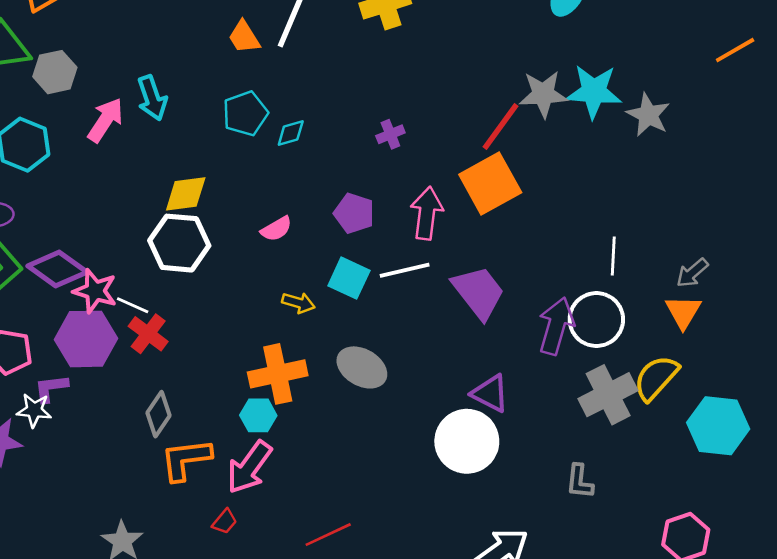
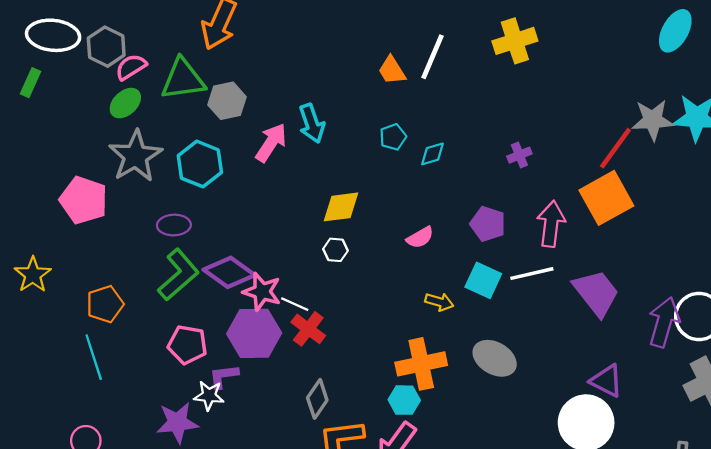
cyan pentagon: (245, 114) -> (393, 137), size x0.7
white hexagon: (179, 243) -> (335, 250), size x0.5

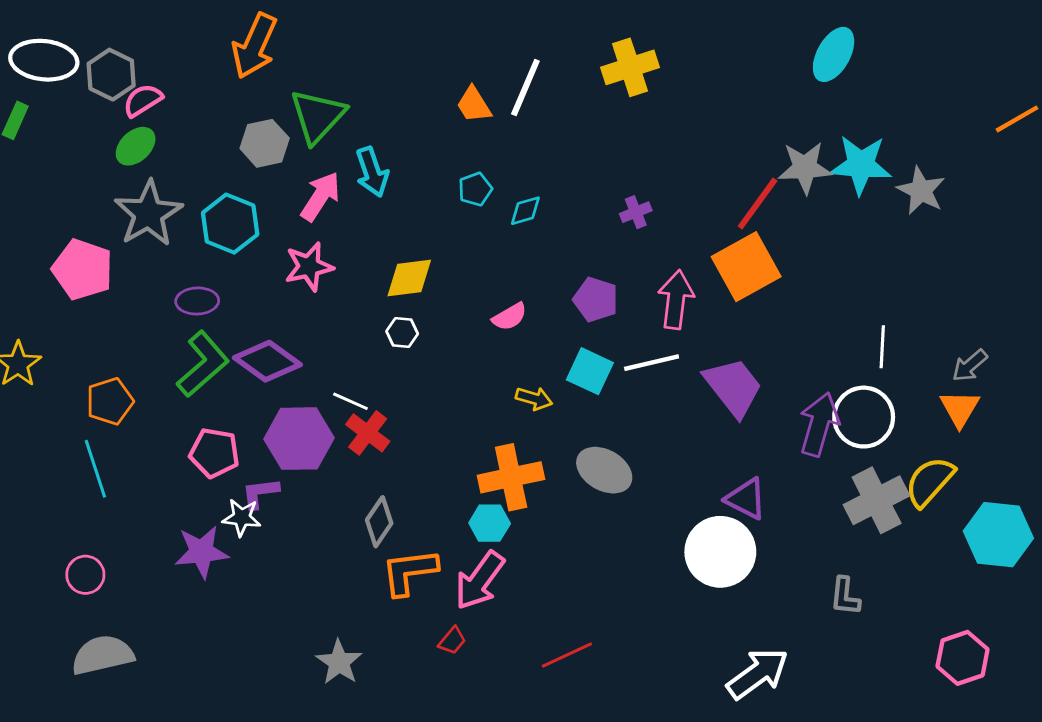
green triangle: (183, 79) -> (318, 116), moved, turned -39
pink star: (262, 292) -> (309, 267), moved, turned -30

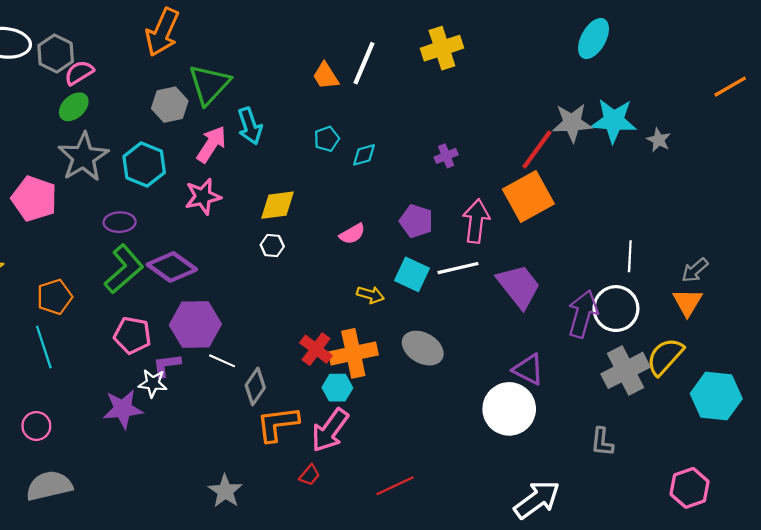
gray star: (921, 191) -> (659, 140), size x0.7
white line: (351, 401) -> (222, 361), moved
red cross: (368, 433) -> (316, 349), moved

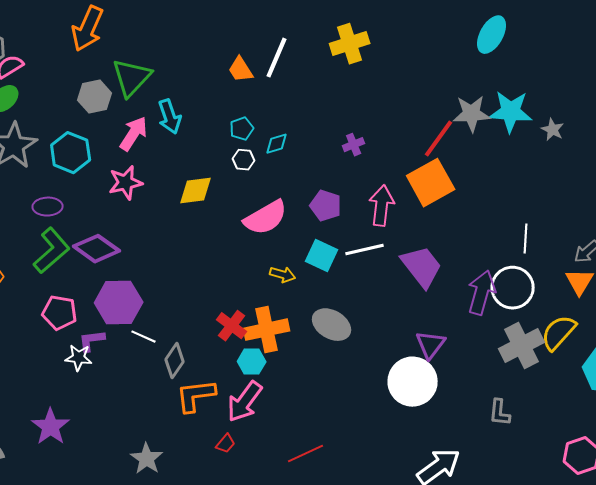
pink semicircle: (352, 234) -> (266, 218), size x1.8
white hexagon: (272, 246) -> (244, 160), moved
purple triangle: (528, 369) -> (431, 345), turned 40
purple star: (123, 409) -> (51, 427), moved, turned -30

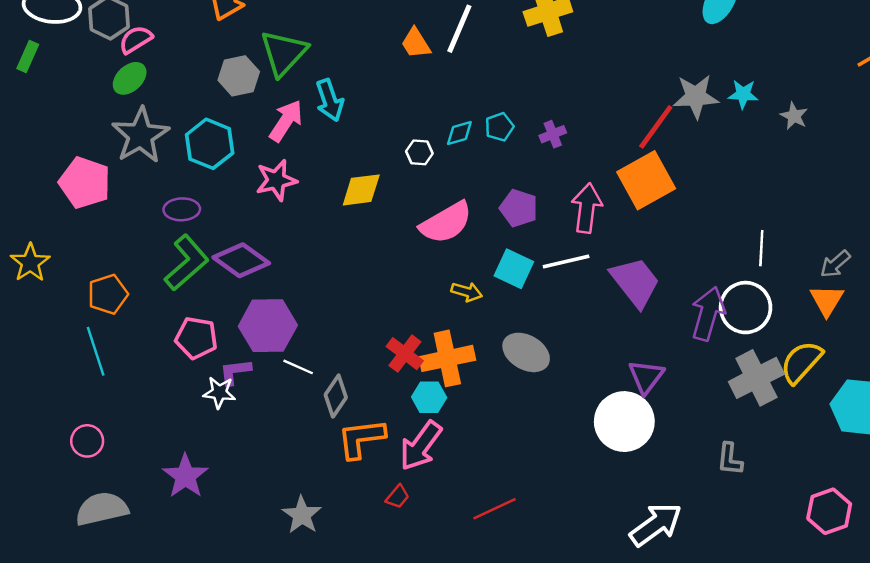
cyan star: (511, 112) -> (743, 94), size x0.6
cyan pentagon: (242, 129) -> (499, 127), moved

